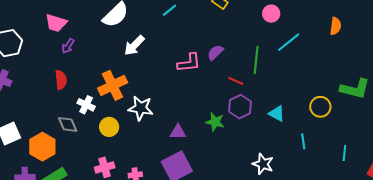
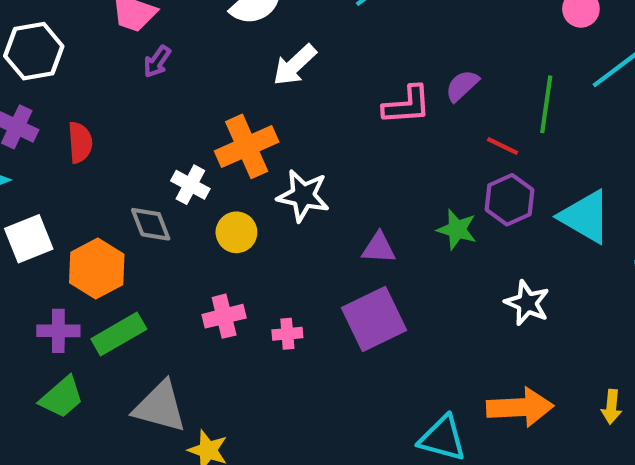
red semicircle: (61, 80) -> (80, 142), moved
cyan triangle: (277, 114) -> (585, 217), size x1.6
white star: (263, 164) -> (527, 303), moved

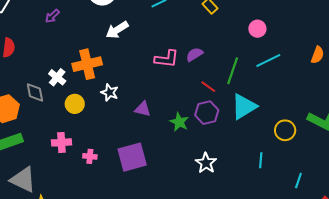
white star: (303, 196) -> (110, 92), size x0.7
cyan triangle: (585, 217) -> (244, 107), moved, turned 48
purple triangle: (379, 248) -> (143, 109), moved

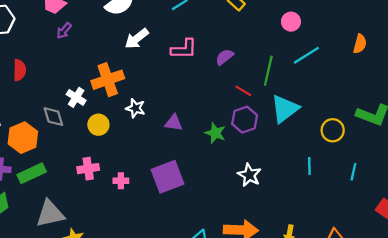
pink L-shape: (167, 59) -> (184, 49), moved
gray triangle: (23, 180) -> (50, 214), turned -32
cyan line: (298, 181) -> (353, 172), moved

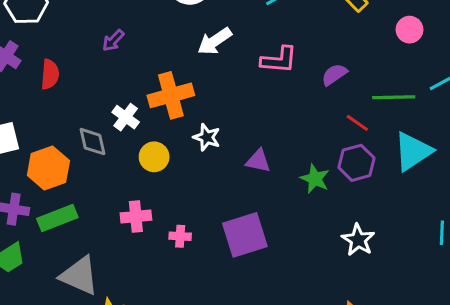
pink circle: (291, 22) -> (410, 30), moved
purple arrow: (64, 31) -> (113, 41), moved
green line: (268, 71) -> (394, 97), turned 72
gray triangle: (50, 214) -> (79, 276), turned 32

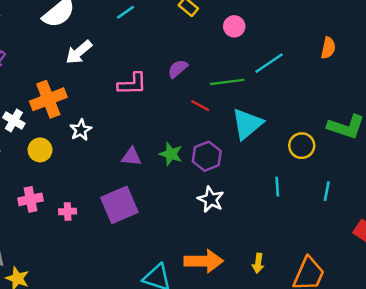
pink L-shape: (279, 60) -> (132, 84), moved
white star: (207, 137) -> (81, 130), turned 30
purple triangle: (258, 161) -> (131, 157), moved
purple hexagon: (356, 163) -> (207, 156), moved

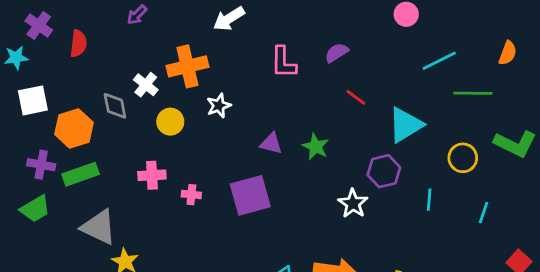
green line: (227, 82) -> (473, 93), moved
pink L-shape: (132, 84) -> (283, 62), turned 84
purple hexagon: (207, 156) -> (384, 171), moved

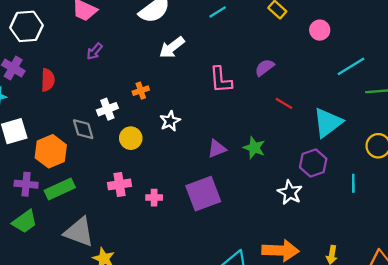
orange cross: (187, 66) -> (141, 91), size x0.5
white cross: (146, 85) -> (107, 109), turned 36
purple triangle: (271, 143) -> (217, 149), turned -30

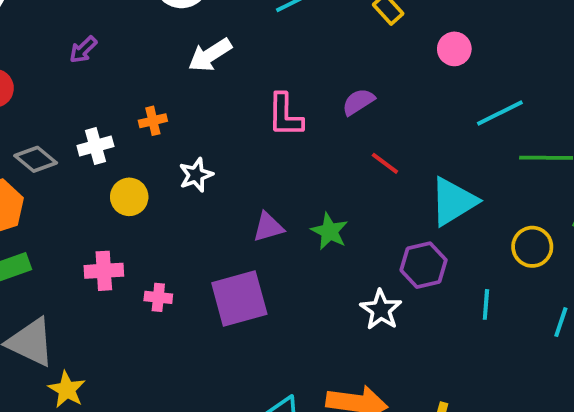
gray diamond: (83, 129) -> (36, 159), moved, turned -40

